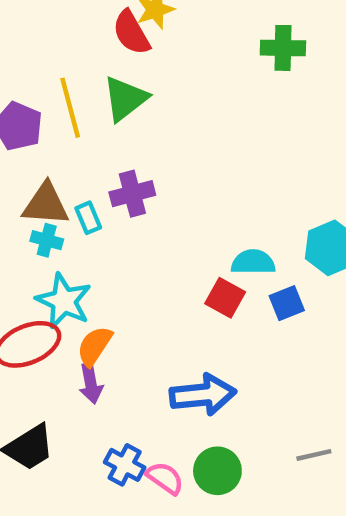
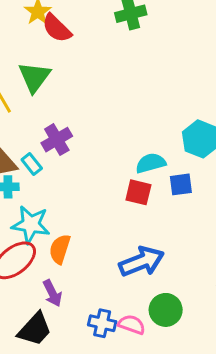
red semicircle: (131, 33) -> (57, 28), moved
blue square: (287, 303) -> (181, 184), turned 30
purple arrow: (91, 383) -> (52, 293), moved

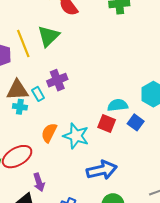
blue square: (181, 184) -> (136, 122), turned 35
cyan star: (31, 224) -> (76, 136), moved
orange semicircle: (60, 249) -> (49, 133), moved

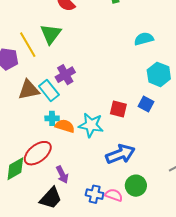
cyan rectangle: (38, 94) -> (49, 91), size x1.5
cyan semicircle: (118, 105) -> (144, 39), moved
cyan cross: (20, 107) -> (52, 118), moved
orange semicircle: (49, 133) -> (65, 126), turned 90

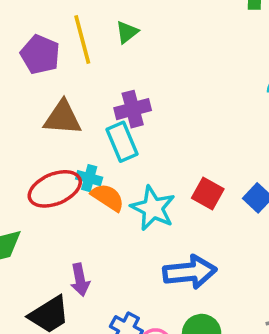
green triangle: (51, 34) -> (127, 32), size x0.6
cyan rectangle: (49, 91) -> (122, 142), moved
red ellipse: (38, 153) -> (55, 189), moved

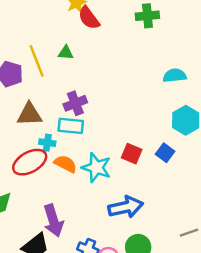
green triangle: (127, 32) -> (66, 53), turned 49
cyan rectangle: (122, 142) -> (71, 126), turned -55
cyan cross: (89, 178) -> (47, 143), moved
purple arrow: (80, 280) -> (53, 221), size x1.5

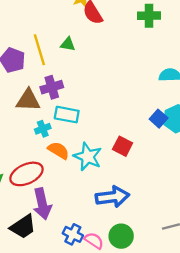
purple cross: (75, 103) -> (52, 87), moved
cyan cross: (47, 143) -> (43, 129), turned -35
blue square: (165, 153) -> (159, 119), moved
red ellipse: (30, 162) -> (26, 174), moved

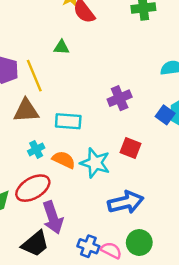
yellow line: (39, 50) -> (34, 76), moved
purple cross: (52, 87) -> (120, 98), moved
cyan cross: (43, 129) -> (36, 149), moved

